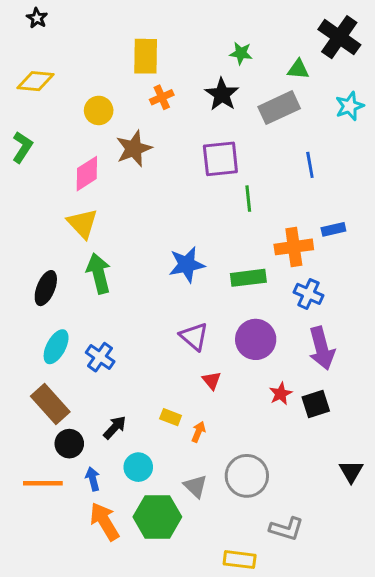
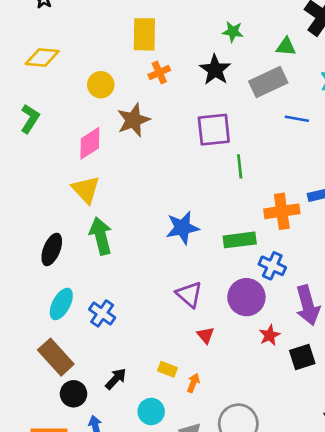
blue line: (310, 165) -> (297, 119), moved, turned -70
blue cross: (308, 294) -> (272, 266), moved
red star: (281, 394) -> (270, 335), moved
cyan circle: (138, 467) -> (151, 411), moved

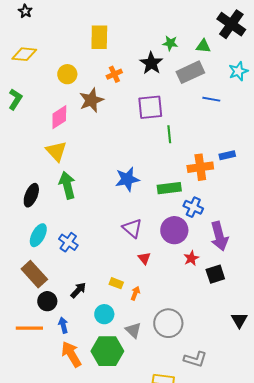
green star: (233, 32) -> (170, 43), moved
orange cross: (159, 72) -> (114, 74), moved

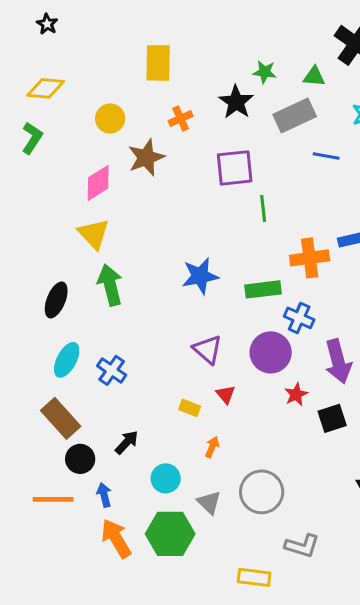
green L-shape: (15, 99) -> (32, 138), moved
yellow rectangle: (116, 283) -> (190, 408), moved

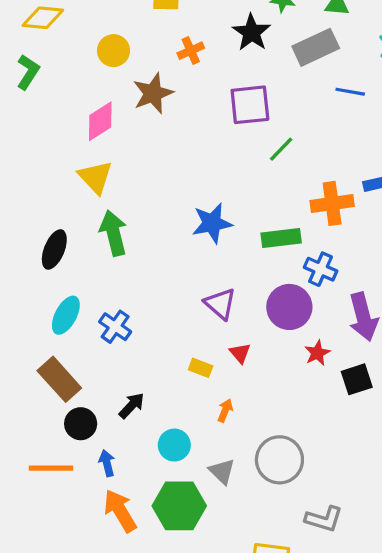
green line: (263, 208) -> (281, 149), turned 50

